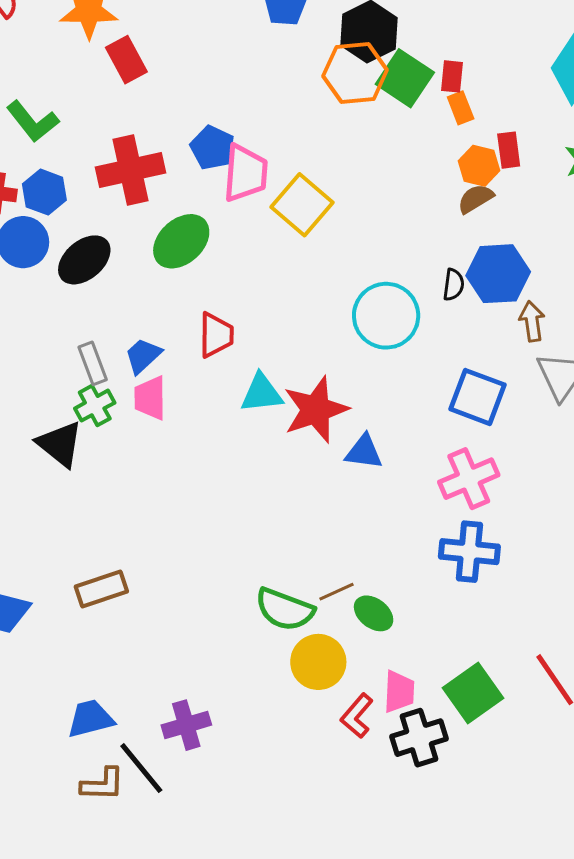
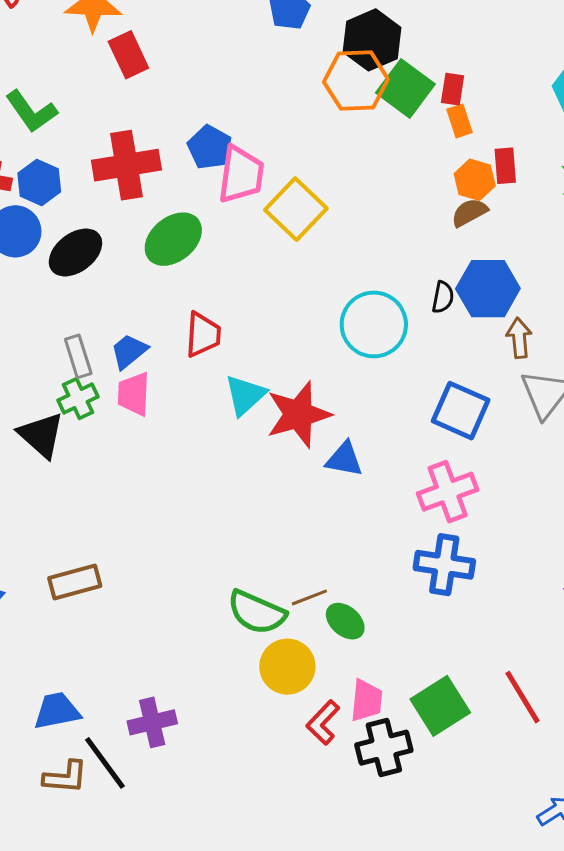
cyan triangle: (261, 393) -> (245, 395), turned -39

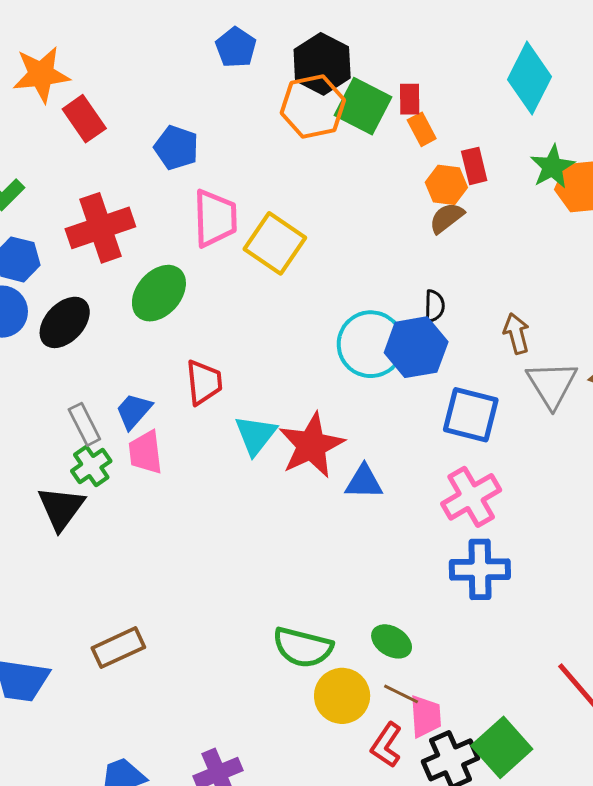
blue pentagon: (210, 147) -> (176, 148), moved
blue hexagon: (488, 289) -> (416, 347), moved
black triangle: (41, 435) -> (61, 508), turned 34
brown line: (309, 597) -> (401, 694), moved, turned 57
green square: (440, 706) -> (502, 747), moved

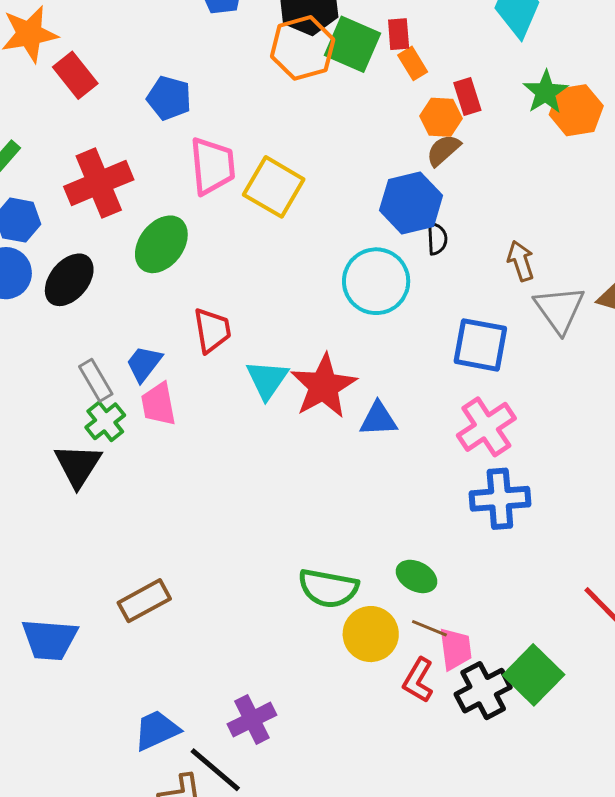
blue hexagon: (416, 347) -> (411, 203), moved

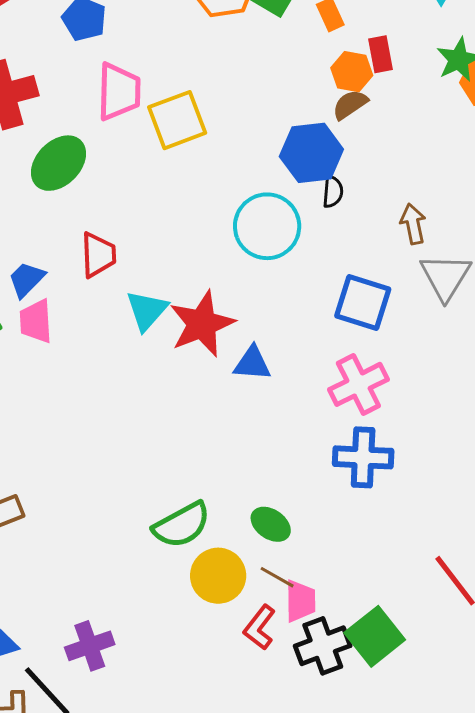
yellow square: (274, 187) -> (177, 120), turned 32
green semicircle: (328, 588) -> (182, 525), turned -46

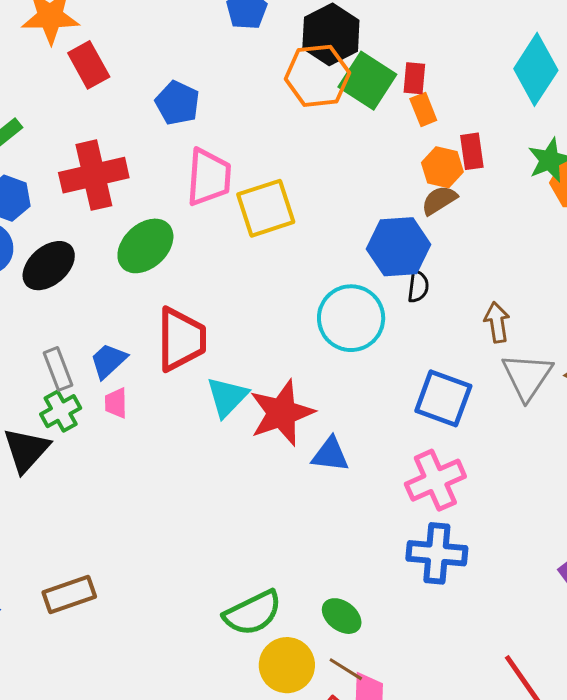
red trapezoid: (98, 255) -> (181, 339), size x1.4
pink trapezoid: (36, 321) -> (116, 403), size x0.7

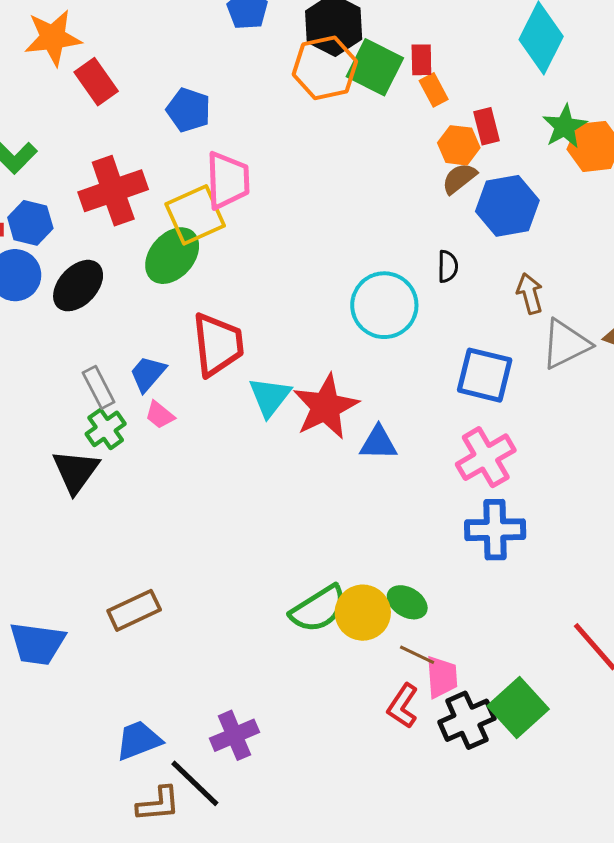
yellow square: (266, 208) -> (195, 215), moved
blue hexagon: (399, 247) -> (507, 206), moved
gray triangle: (527, 376) -> (566, 344), turned 36
pink trapezoid: (116, 403) -> (160, 415), turned -44
yellow circle: (287, 665) -> (363, 613), moved

